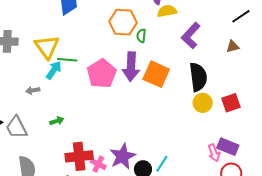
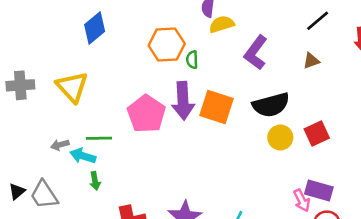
green line: (67, 60) -> (99, 138), moved
cyan arrow: (54, 70) -> (83, 156), moved, turned -102
black semicircle: (198, 77) -> (271, 105), turned 88
green arrow: (57, 121) -> (95, 181), turned 104

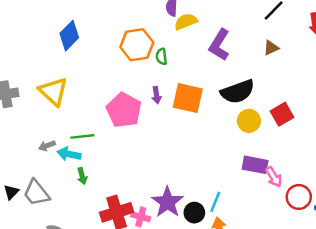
purple arrow: (183, 101) -> (156, 95), size x0.5
purple rectangle: (319, 191) -> (255, 165), moved

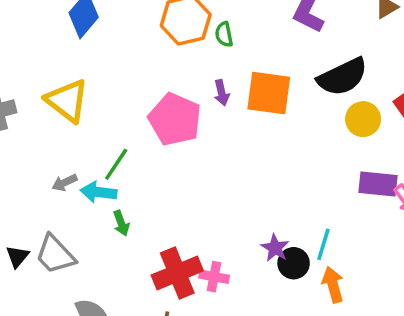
green line: (82, 136) -> (116, 164), turned -45
purple star: (167, 202) -> (275, 248), moved, size x0.6

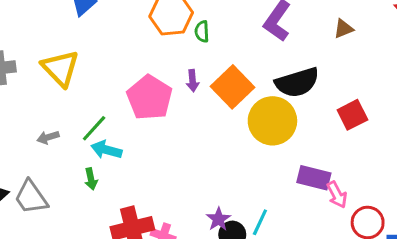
orange square: (269, 93) -> (233, 87), turned 30
yellow circle: (363, 119) -> (272, 121), moved, size x1.6
cyan arrow: (99, 192) -> (106, 150), moved

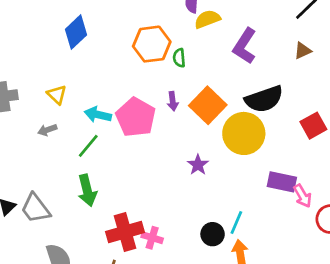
yellow triangle: (60, 68) -> (57, 95), size x0.6
gray arrow: (48, 137) -> (47, 130), moved
cyan arrow: (106, 150) -> (98, 115), moved
green arrow: (91, 179) -> (87, 190), size x1.6
purple star: (218, 219) -> (198, 165), moved

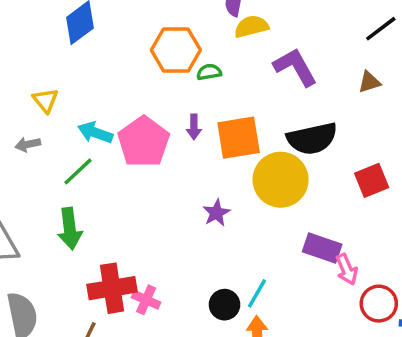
purple L-shape: (245, 46) -> (295, 67), turned 111
green semicircle: (179, 58) -> (209, 72), turned 78
orange square: (208, 105) -> (239, 138), turned 30

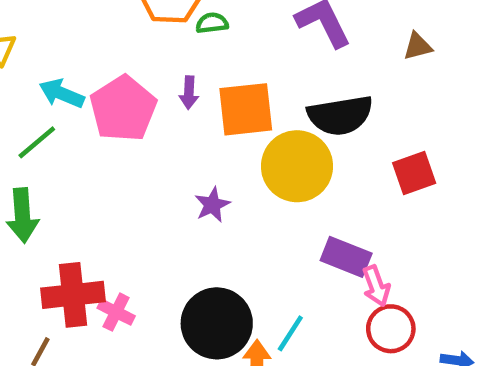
cyan line: (257, 293) -> (290, 333), moved
red circle: (379, 304) -> (391, 329), moved
black circle: (225, 305) -> (217, 323), size x1.8

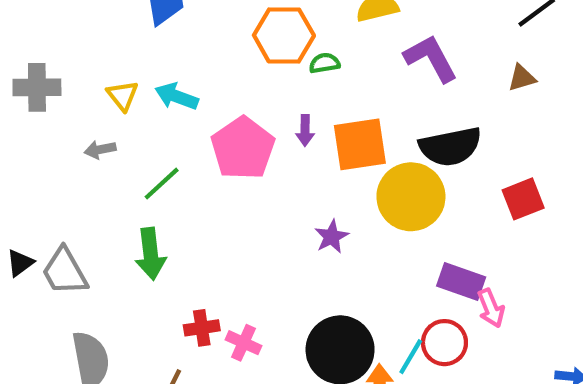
cyan arrow: (62, 94) -> (177, 96), moved
red cross: (73, 295) -> (202, 328), size x0.6
red circle: (391, 329) -> (444, 343), moved

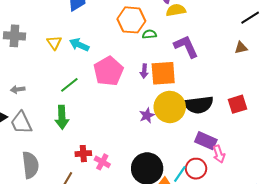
purple L-shape: (431, 58) -> (186, 47), moved
purple arrow: (305, 130) -> (144, 71), moved
black semicircle: (450, 147) -> (199, 105), moved
gray arrow: (100, 150) -> (18, 89), moved
yellow circle: (411, 197) -> (170, 107), moved

